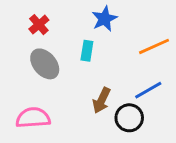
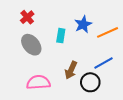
blue star: (104, 19) -> (83, 24), moved
pink semicircle: (33, 118) -> (38, 82), moved

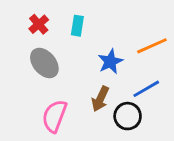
blue star: (83, 24) -> (110, 62), moved
cyan rectangle: (61, 36) -> (77, 26), moved
pink semicircle: (38, 82) -> (54, 116), turned -65

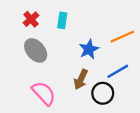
pink semicircle: (54, 116) -> (44, 93), turned 116

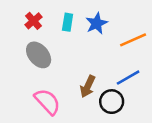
blue star: (89, 49) -> (97, 23), moved

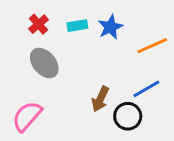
cyan rectangle: (68, 22) -> (77, 26), turned 72
pink semicircle: (47, 102) -> (27, 116), moved, turned -96

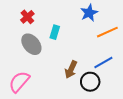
cyan rectangle: (77, 26) -> (55, 32), moved, turned -64
blue star: (110, 27) -> (89, 13), moved

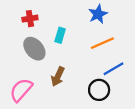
red cross: (27, 17) -> (30, 19), turned 32
orange line: (107, 32) -> (102, 43), moved
brown arrow: (71, 70) -> (58, 77), moved

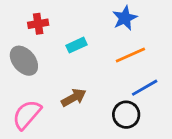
cyan rectangle: (60, 35) -> (76, 45), turned 48
gray ellipse: (34, 49) -> (24, 61), moved
brown arrow: (58, 77) -> (74, 98), turned -144

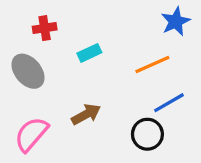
blue star: (125, 18) -> (176, 21), moved

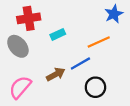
red cross: (45, 28) -> (29, 18), size x1.5
blue line: (169, 103) -> (80, 64), moved

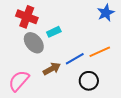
red cross: (29, 18) -> (27, 17), turned 30
orange line: (99, 42) -> (100, 52), moved
gray ellipse: (18, 46) -> (34, 43), moved

